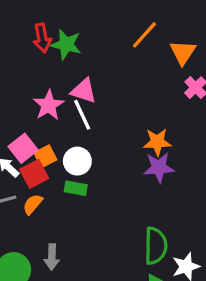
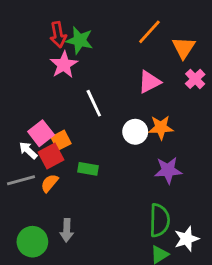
pink triangle: (84, 91) -> (149, 82), moved, turned -45
pink star: (49, 105) -> (64, 65), moved
white circle: (77, 161) -> (135, 132), moved
purple star: (159, 167) -> (168, 170), moved

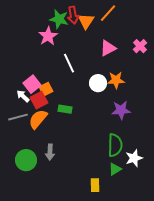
red arrow: (58, 35) -> (73, 15), moved
orange triangle: (184, 48) -> (86, 21), moved
orange semicircle: (50, 183) -> (38, 119), size x1.5

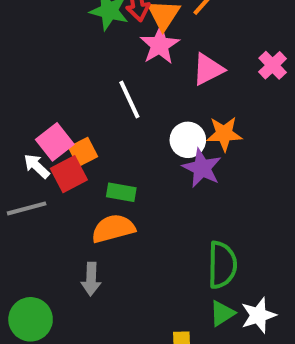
pink star: (48, 36) -> (160, 45), moved
purple star: (121, 110) -> (202, 168), moved, turned 30
orange semicircle: (38, 119) -> (113, 229), moved, turned 35
white star: (134, 158) -> (258, 315), moved
green circle: (26, 160) -> (31, 319), moved

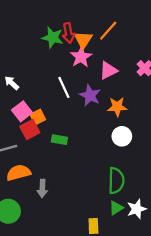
white circle: (188, 140) -> (122, 136), moved
white arrow: (37, 166) -> (12, 83), moved
purple star: (202, 168) -> (90, 95), moved
orange semicircle: (113, 229) -> (18, 173), moved

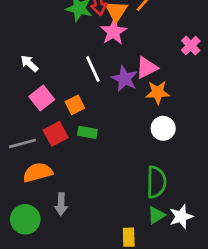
pink triangle: (108, 70) -> (147, 68), moved
orange square: (38, 117) -> (75, 105), moved
red square: (30, 129) -> (56, 134), moved
gray arrow: (42, 189) -> (61, 204), moved

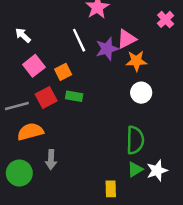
purple star: (125, 79) -> (107, 49), turned 30

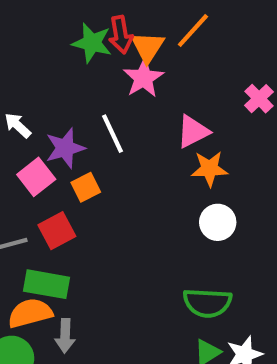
purple star: (107, 49) -> (65, 148), moved
green rectangle: (74, 96) -> (47, 284), moved, size x1.5
orange semicircle: (30, 132) -> (30, 313), moved
green semicircle: (135, 140) -> (207, 303), turned 92

